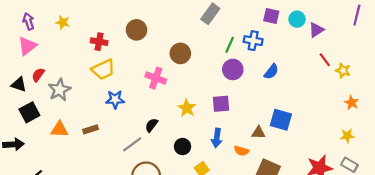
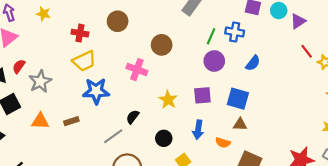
blue star: (115, 99) -> (96, 91), size x1.4
blue square: (281, 120) -> (238, 99), moved

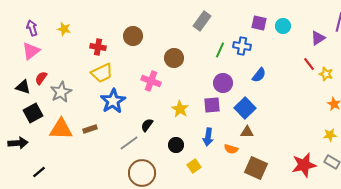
purple triangle: (298, 21) -> (318, 38), moved
purple circle: (214, 61) -> (223, 83), moved
blue star: (96, 91) -> (113, 101), turned -30
blue square: (238, 99) -> (245, 108), turned 30
orange triangle: (40, 121) -> (61, 129), size x1.4

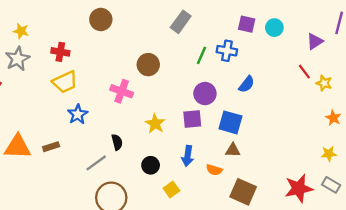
brown circle: (133, 36) -> (101, 19), moved
gray star: (61, 92) -> (18, 59), moved
blue star: (113, 101) -> (78, 114), size x0.7
blue square: (245, 108) -> (230, 122), turned -30
black semicircle: (147, 125) -> (117, 142), turned 128

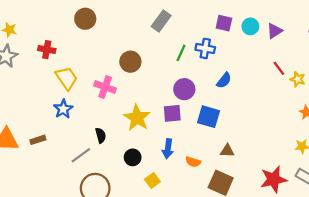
purple triangle: (315, 41) -> (275, 31), moved
yellow trapezoid: (65, 82) -> (67, 78), moved, turned -100
yellow star: (155, 124) -> (137, 118), size x1.4
brown triangle: (233, 150) -> (227, 151), moved

